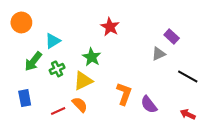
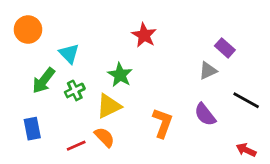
cyan triangle: (53, 41) -> (69, 54), turned -42
purple semicircle: (149, 105) -> (205, 115), moved

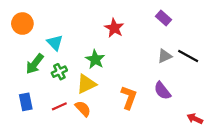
purple rectangle: (225, 48) -> (163, 18), moved
black line: (246, 100) -> (188, 56), moved
red line: (76, 146) -> (59, 106), moved

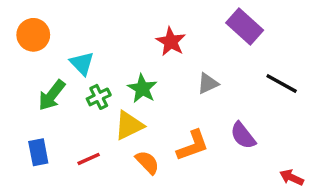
purple rectangle: (163, 18) -> (245, 26), size x1.5
gray triangle: (165, 56) -> (208, 83), moved
green cross: (59, 72) -> (99, 97), moved
orange L-shape: (129, 97) -> (193, 146), turned 50
orange semicircle: (83, 109) -> (147, 162), moved

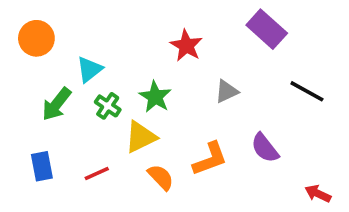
cyan triangle: (82, 63) -> (89, 69), turned 36
green cross: (99, 97) -> (108, 106), turned -30

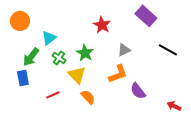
yellow triangle: (141, 137) -> (77, 75), turned -48
purple semicircle: (265, 148) -> (138, 91), moved
orange L-shape: (210, 159) -> (118, 74), moved
blue rectangle: (42, 166) -> (23, 78), moved

